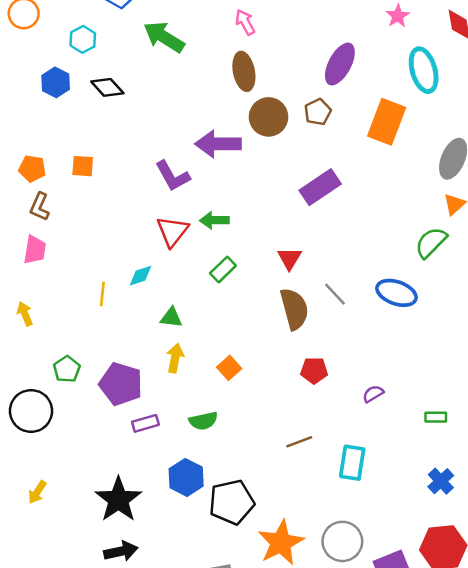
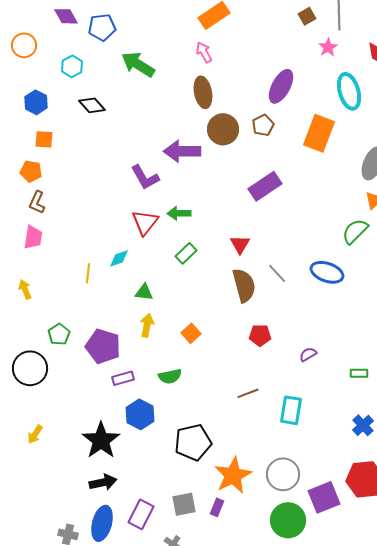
blue hexagon: (56, 82) -> (36, 102), moved
orange square: (83, 166) -> (44, 139), moved
blue hexagon: (186, 477) -> (140, 414), moved

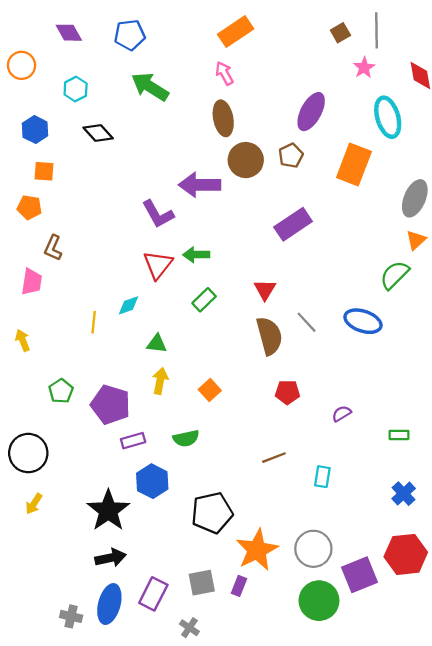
blue pentagon: (102, 27) -> (130, 35), moved
brown L-shape: (37, 202) -> (53, 248), moved
black circle: (30, 368) -> (28, 453), moved
cyan rectangle: (291, 410) -> (322, 477), size x0.7

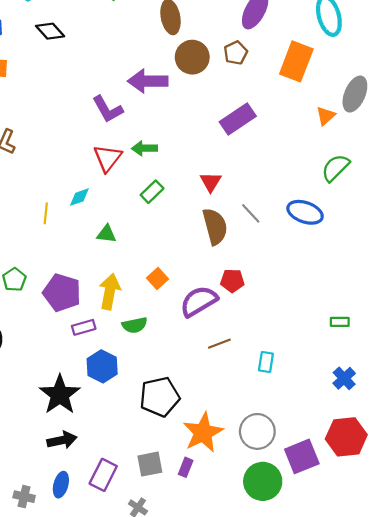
orange triangle: (416, 240) -> (326, 116), moved
yellow arrow: (160, 381) -> (110, 292), moved, size x1.4
purple semicircle: (342, 414) -> (199, 301), moved, size x2.0
blue ellipse: (109, 604) -> (61, 485), size x0.7

